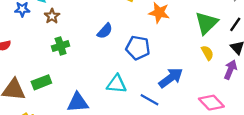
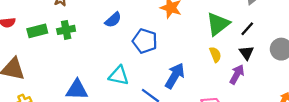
blue arrow: (171, 78) -> (175, 76), turned -30
green rectangle: (41, 82) -> (37, 31), moved

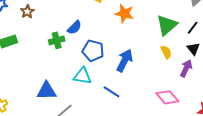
green cross: (66, 30) -> (57, 40), moved
blue pentagon: (145, 41) -> (93, 51), moved
blue arrow: (175, 76) -> (125, 61), moved

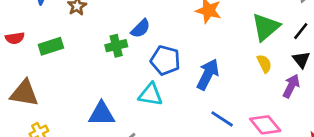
blue line: (112, 92) -> (222, 119), moved

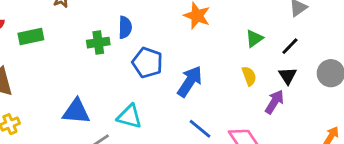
green triangle: (266, 27) -> (254, 38), size x0.6
blue semicircle: (141, 29) -> (125, 27), turned -50
cyan triangle: (151, 95) -> (129, 116), moved

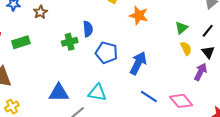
yellow semicircle: (249, 76) -> (186, 48), moved

